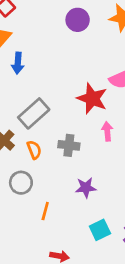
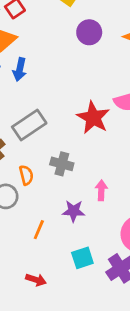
pink arrow: (107, 131) -> (101, 190), moved
orange semicircle: (34, 150) -> (26, 175), moved
orange line: (45, 211) -> (39, 230), moved

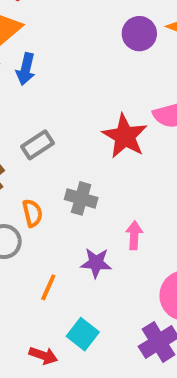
purple circle: (89, 32) -> (139, 34), moved
gray rectangle: (29, 125) -> (38, 145), size x0.7
cyan square: (82, 258) -> (83, 334), moved, turned -35

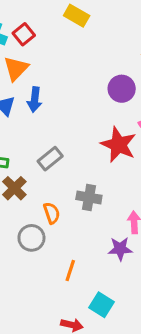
purple circle: (139, 34) -> (122, 89), moved
purple star: (96, 263) -> (120, 249), moved

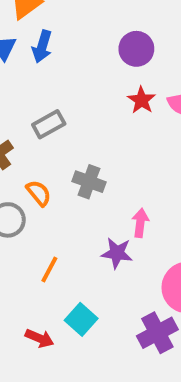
purple circle: (122, 89) -> (136, 49), moved
red star: (119, 145) -> (142, 100), moved, size x0.6
orange semicircle: (52, 213) -> (39, 193), turned -30

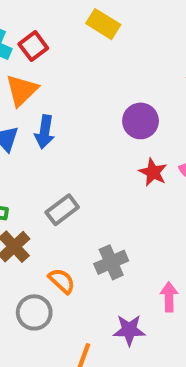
gray cross: (89, 182) -> (111, 262), turned -36
purple star: (117, 253) -> (129, 330), moved

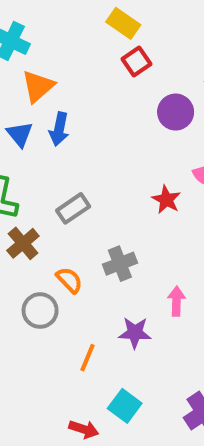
red square: (33, 46) -> (137, 62), moved
purple circle: (141, 121) -> (176, 112), moved
red star: (153, 172) -> (166, 200), moved

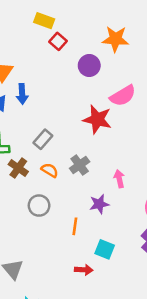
red star: (166, 200) -> (97, 119), size x1.6
orange semicircle: (69, 280) -> (50, 170), moved

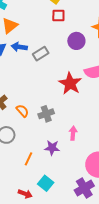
red square: (58, 41) -> (58, 16), turned 32
blue arrow: (22, 94) -> (19, 47), turned 84
gray rectangle: (43, 139) -> (41, 54), moved

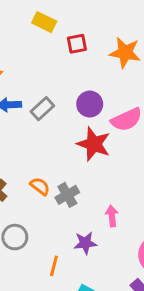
red square: (58, 16) -> (77, 44), moved
purple circle: (76, 41) -> (90, 104), moved
orange semicircle: (22, 111) -> (40, 186), moved

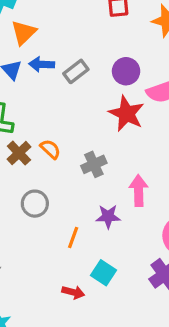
orange semicircle: (40, 186) -> (50, 149), moved
pink arrow: (112, 216) -> (139, 191), size x1.4

